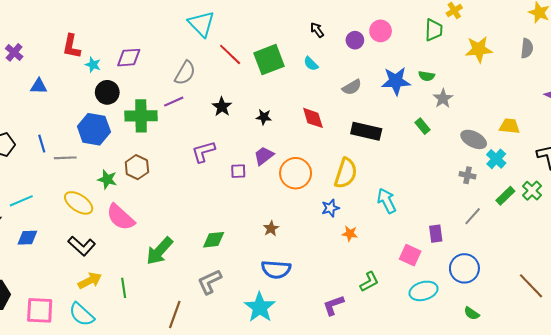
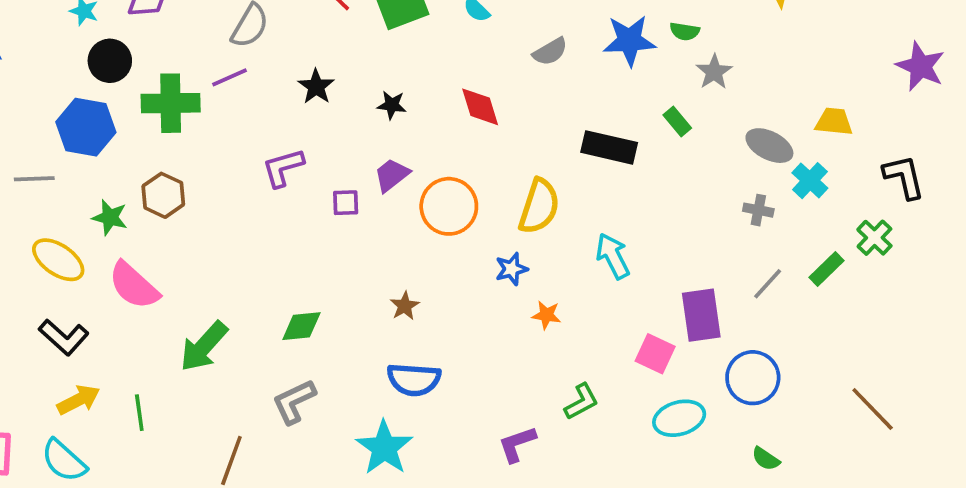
black rectangle: (366, 131) -> (609, 147), moved
green rectangle: (505, 196) -> (827, 269), moved
purple rectangle: (436, 234) -> (701, 315), size x1.6

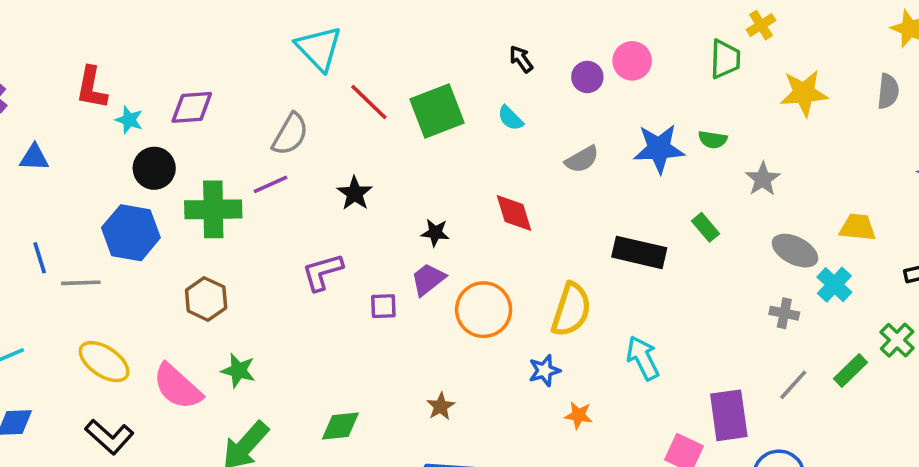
gray star: (714, 72) -> (763, 179), moved
black star: (392, 105) -> (435, 233), moved
green star: (110, 217) -> (238, 371), moved

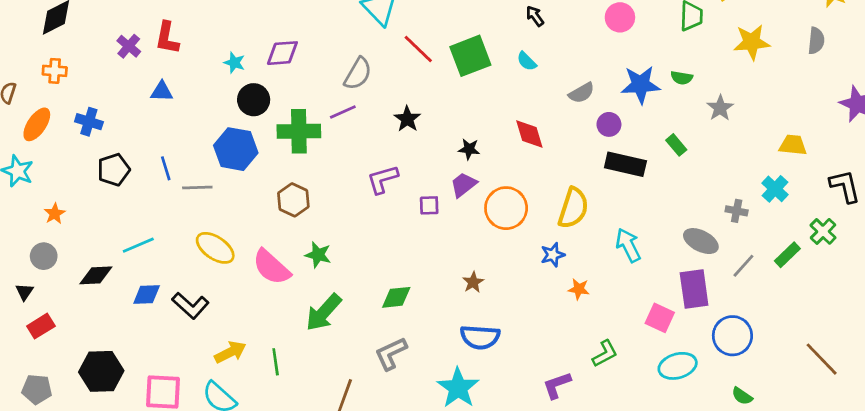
purple circle: (587, 77) -> (609, 124), moved
red L-shape: (92, 88) -> (167, 38), moved
gray ellipse: (795, 251) -> (701, 241), moved
black L-shape: (109, 437) -> (190, 306), moved

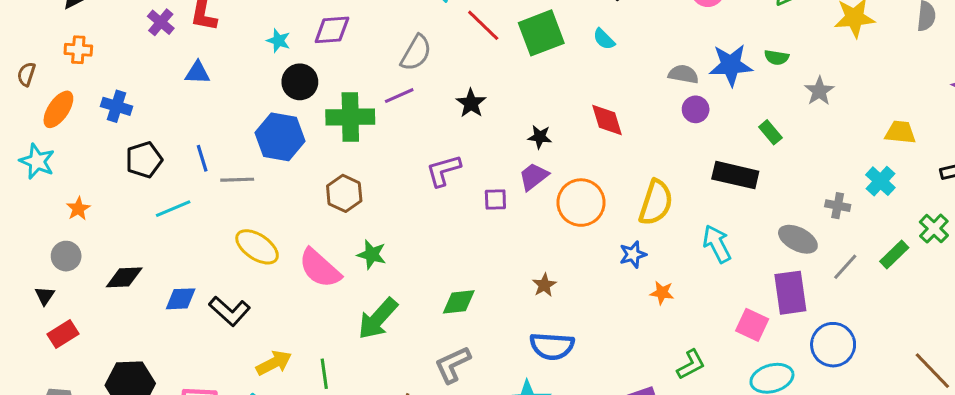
gray semicircle: (582, 93) -> (683, 74), moved, turned -140
black rectangle: (625, 164) -> (735, 175), moved
cyan line: (138, 245) -> (173, 209), moved

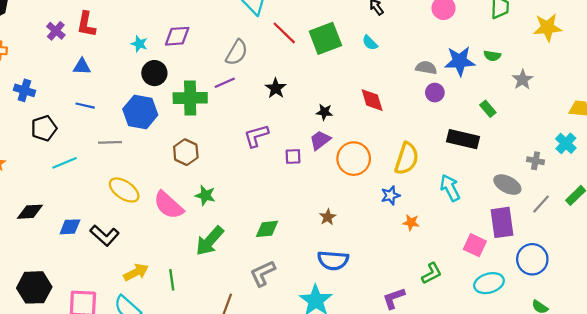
blue line: (202, 158) -> (85, 106), moved, turned -60

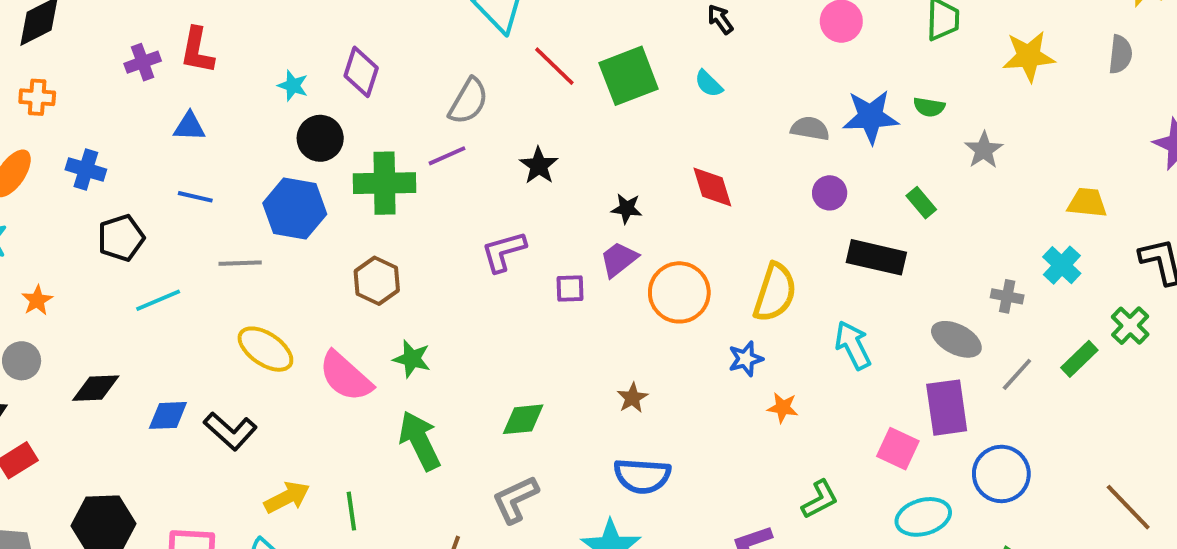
purple cross: (56, 31) -> (143, 62), turned 30
purple diamond: (177, 36) -> (361, 72), turned -68
purple circle: (435, 93) -> (830, 193), moved
green arrow: (210, 241) -> (420, 441), turned 112

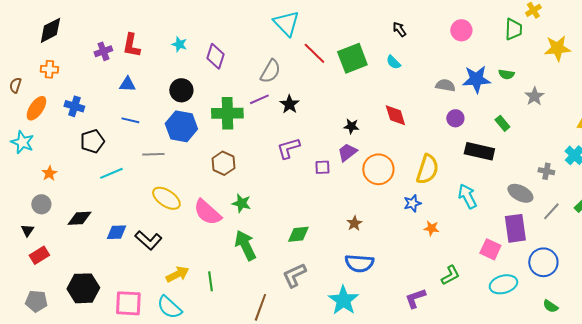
cyan star: (293, 86) -> (179, 44), moved
black circle: (320, 138) -> (181, 90), moved
black star: (539, 166) -> (289, 104), moved

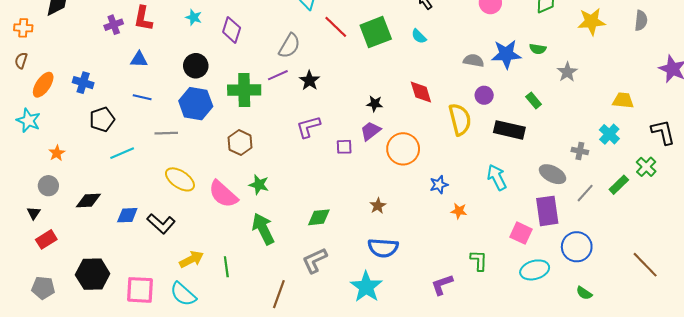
orange cross: (49, 69) -> (23, 28), moved
yellow semicircle: (427, 169) -> (460, 119), moved, turned -32
green L-shape: (450, 275) -> (479, 260), turned -60

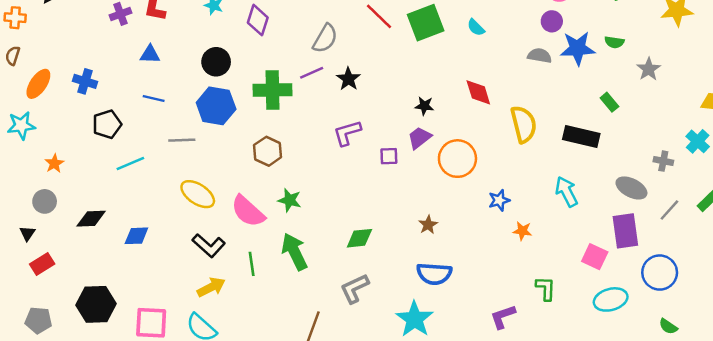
purple circle: (484, 95) -> (552, 21), moved
cyan star: (28, 120) -> (21, 125), turned -30
black L-shape: (161, 224) -> (209, 246), moved
green line: (226, 267) -> (252, 264), moved

